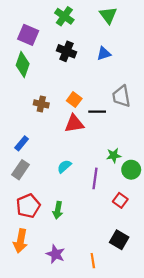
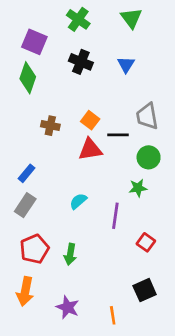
blue triangle: (104, 54) -> (126, 65), turned -40
green circle: (131, 170) -> (149, 157), moved
black square: (119, 240) -> (145, 290), turned 36

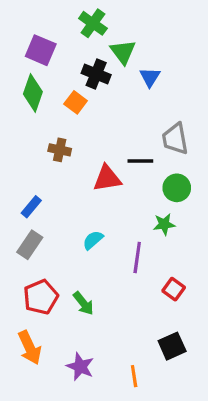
green triangle: (131, 18) -> (123, 52), moved
orange square: (90, 120) -> (76, 102), moved
green arrow: (70, 254) -> (83, 303), turned -48
orange arrow: (25, 291) -> (30, 348), turned -36

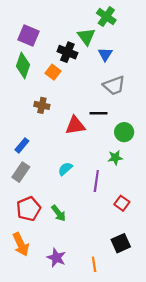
green cross: (93, 23) -> (106, 17), moved
gray trapezoid: (175, 139) -> (114, 85), moved, turned -100

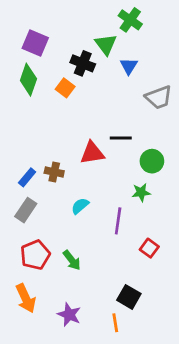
gray trapezoid: (114, 85) -> (159, 97), moved
brown cross: (42, 105) -> (54, 172), moved
black square: (121, 243) -> (129, 297), moved, turned -36

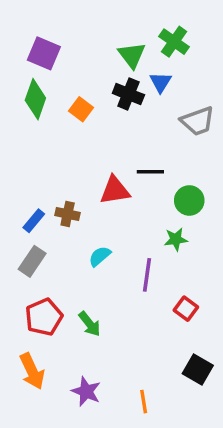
green cross: (130, 20) -> (174, 42), moved
black cross: (83, 63) -> (128, 94), moved
black square: (129, 297) -> (198, 369), moved

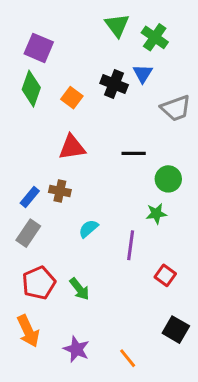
green triangle: (132, 55) -> (117, 25), moved
red triangle: (115, 190) -> (72, 147), moved
orange line: (144, 402) -> (128, 358), turned -30

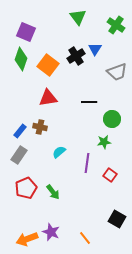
green cross: (155, 37) -> (116, 25), moved
black cross: (114, 84) -> (76, 56), turned 36
orange square: (72, 98) -> (48, 65), size x1.5
red square: (165, 275) -> (110, 175), moved
orange arrow: (28, 331) -> (27, 239), moved, turned 95

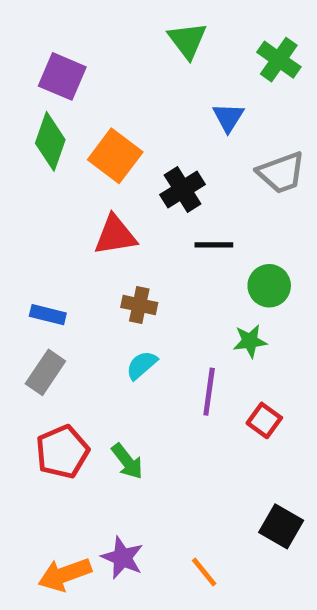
black cross: (76, 56) -> (183, 190), moved
brown cross: (40, 127) -> (139, 305), moved
blue rectangle: (20, 131) -> (48, 315), turned 64

